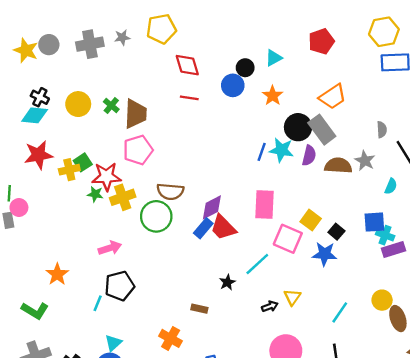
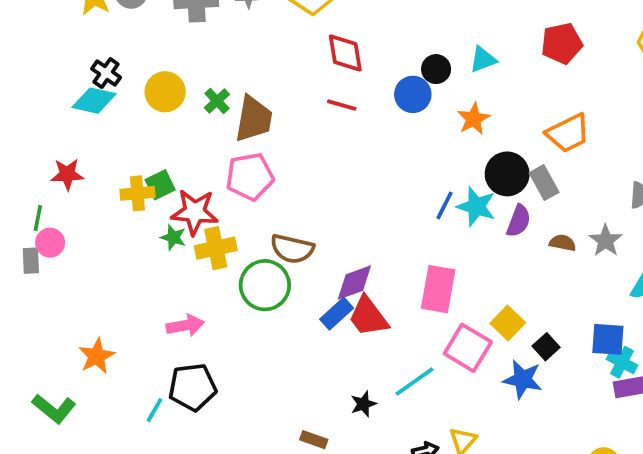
gray rectangle: (322, 130) -> (544, 183), size x0.7
red star: (38, 155) -> (67, 174), moved, size x0.7
brown semicircle: (338, 166) -> (563, 243), size x0.6

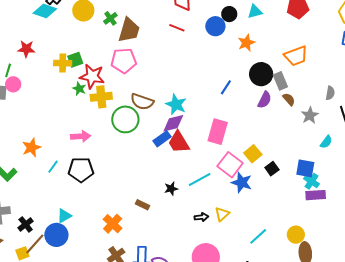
cyan star: (476, 206) -> (176, 104), moved
brown semicircle: (563, 243) -> (289, 99), moved, turned 32
blue star: (523, 379) -> (242, 182), moved
cyan line: (155, 410) -> (53, 167), moved

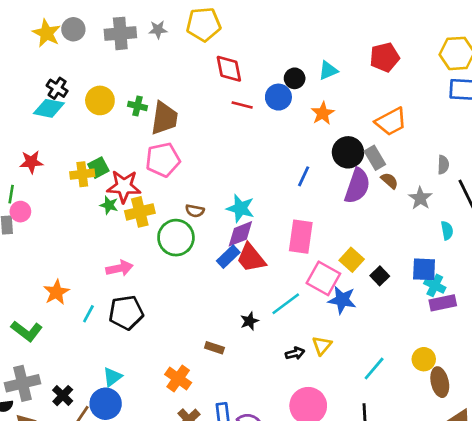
green cross: (110, 18) -> (138, 106), turned -32
red line: (177, 28) -> (242, 105), moved
purple semicircle: (265, 100) -> (357, 186), size x1.5
brown semicircle: (142, 102) -> (195, 211), size x0.6
cyan semicircle: (326, 142) -> (447, 230), turned -40

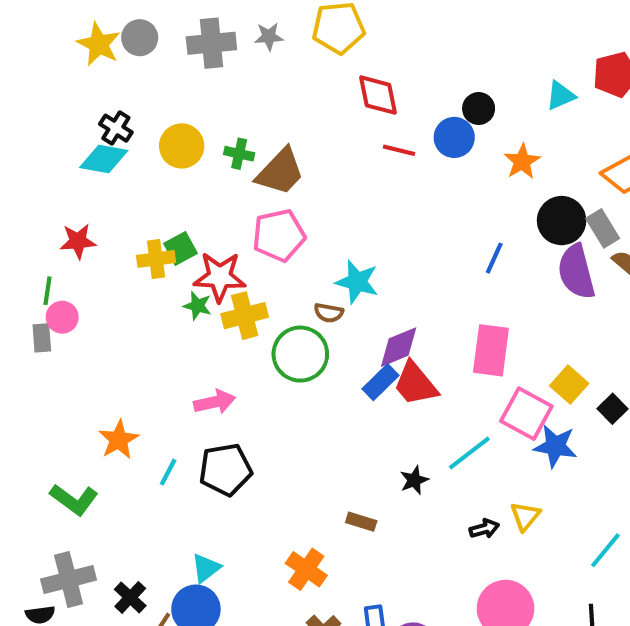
cyan triangle: (328, 70) -> (560, 96), moved
brown trapezoid: (164, 118) -> (280, 172), turned 36
purple semicircle: (357, 186) -> (576, 272), turned 147
cyan star: (240, 208) -> (357, 282), moved

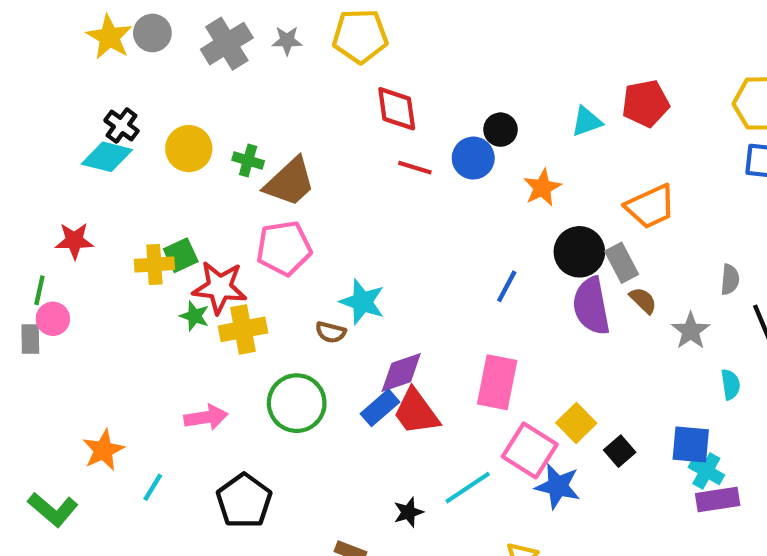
gray cross: (211, 43) -> (227, 44), turned -30
green circle: (300, 354) -> (297, 403), moved
black pentagon: (225, 470) -> (244, 501), moved, turned -30

